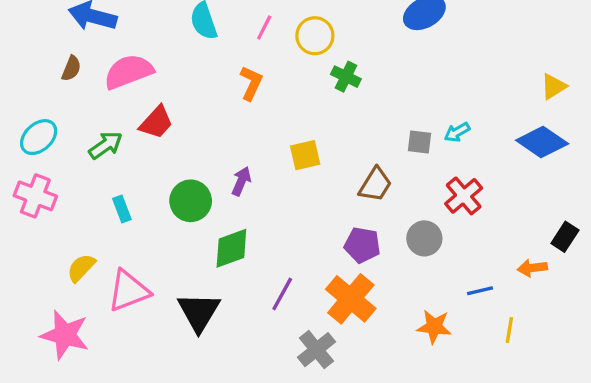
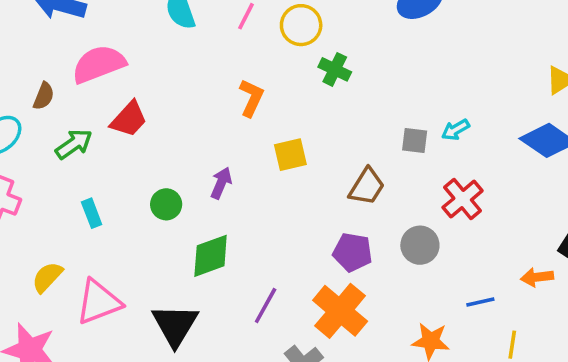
brown semicircle: (71, 68) -> (44, 96), moved
orange L-shape: (251, 83) -> (251, 98), moved
green circle: (191, 201) -> (166, 204), size x0.7

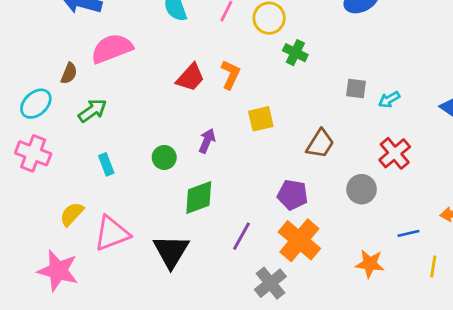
red trapezoid: (129, 119) -> (190, 77), moved
gray square: (415, 140) -> (356, 88), moved
purple pentagon: (353, 252) -> (293, 195), moved

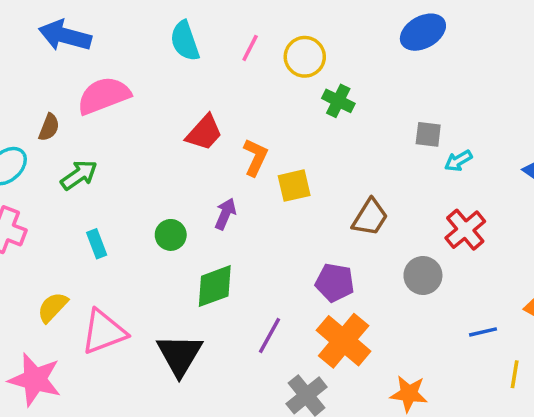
orange L-shape: (230, 75) -> (255, 157), moved
gray square: (356, 88) -> (428, 134), moved
orange star: (370, 264) -> (409, 394), moved

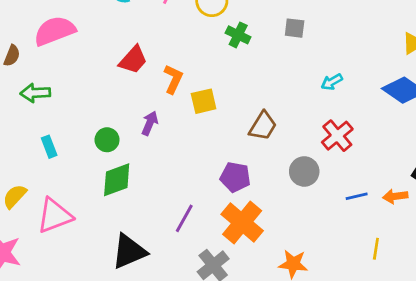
gray square: (428, 134) -> (295, 28), moved
green arrow: (79, 175) -> (35, 93), turned -148
green diamond: (215, 286) -> (117, 180), moved
blue line: (483, 332) -> (357, 196), moved
black triangle: (180, 355) -> (129, 251), moved, turned 36

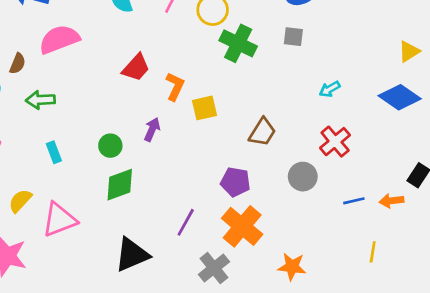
green cross: (238, 35) -> (238, 43), size x1.5

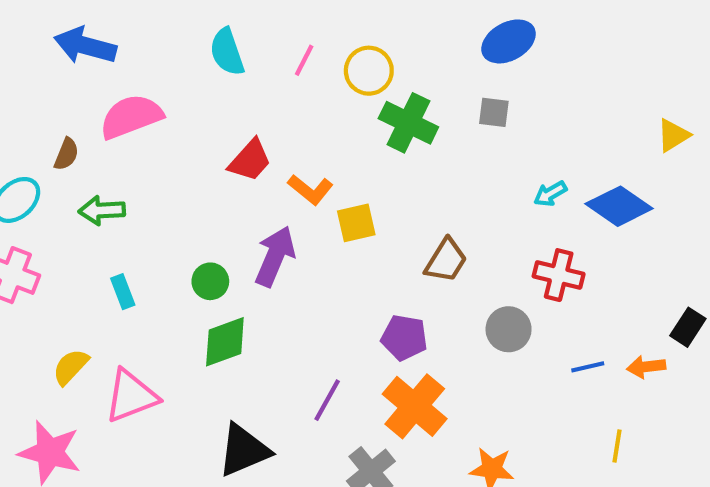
orange L-shape: (175, 86) -> (310, 190), turned 104
blue diamond: (400, 97) -> (619, 206), moved
purple arrow: (152, 129) -> (275, 256), size x1.6
red cross: (335, 142) -> (559, 275), turned -36

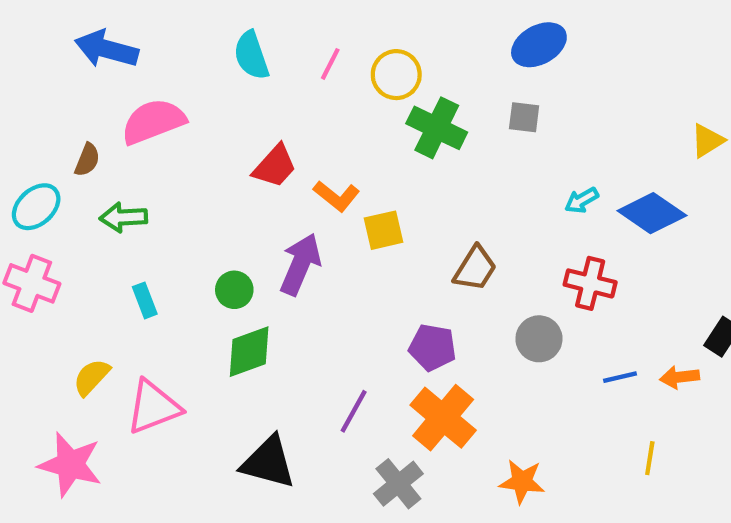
black triangle: (244, 450) -> (268, 462), turned 38

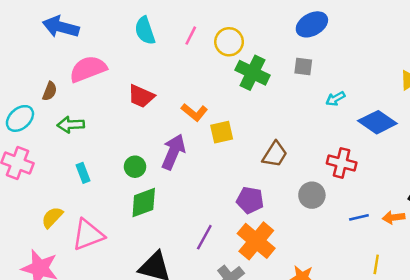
red trapezoid: (275, 166) -> (141, 96), moved, turned 72
cyan arrow: (582, 200) -> (335, 99), moved

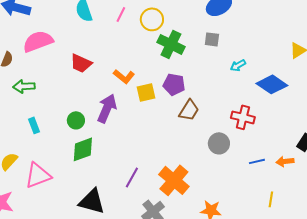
purple pentagon: (250, 200) -> (174, 84), moved

